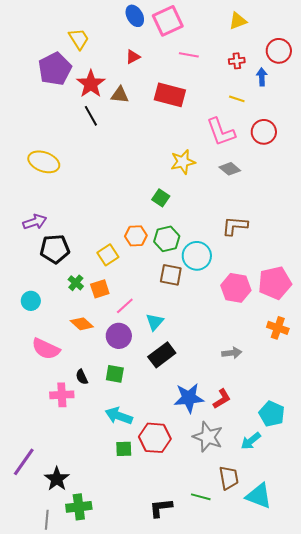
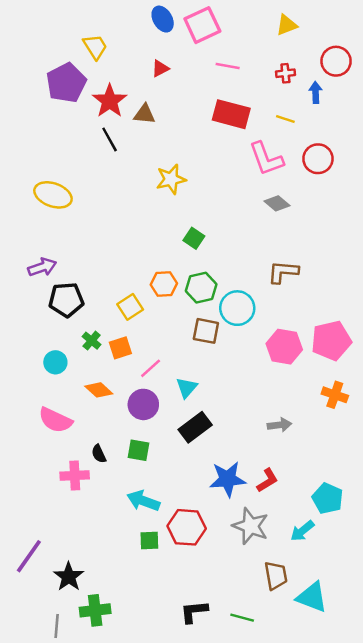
red rectangle: (170, 95) -> (231, 114), moved
yellow star: (183, 162) -> (171, 179), moved
cyan circle: (31, 301) -> (55, 362), moved
green line: (201, 497) -> (242, 618), moved

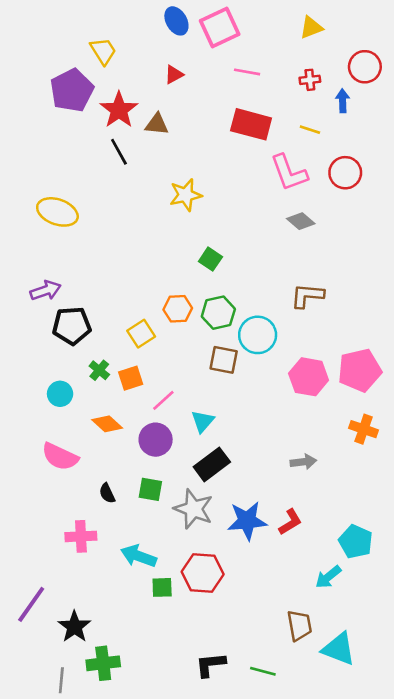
pink cross: (75, 475) -> (81, 536), moved
cyan arrow: (143, 501) -> (139, 556), moved
gray star: (251, 526) -> (193, 509), moved

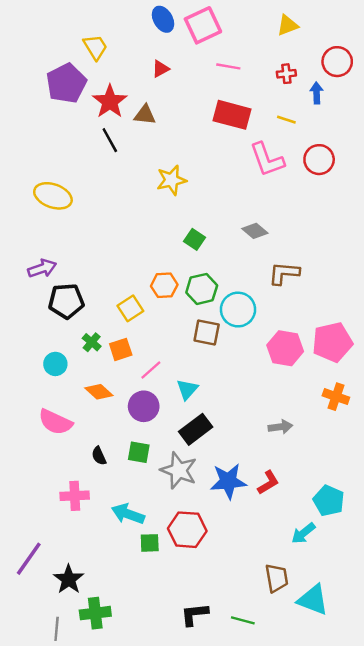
gray diamond: (301, 221) -> (255, 231), moved

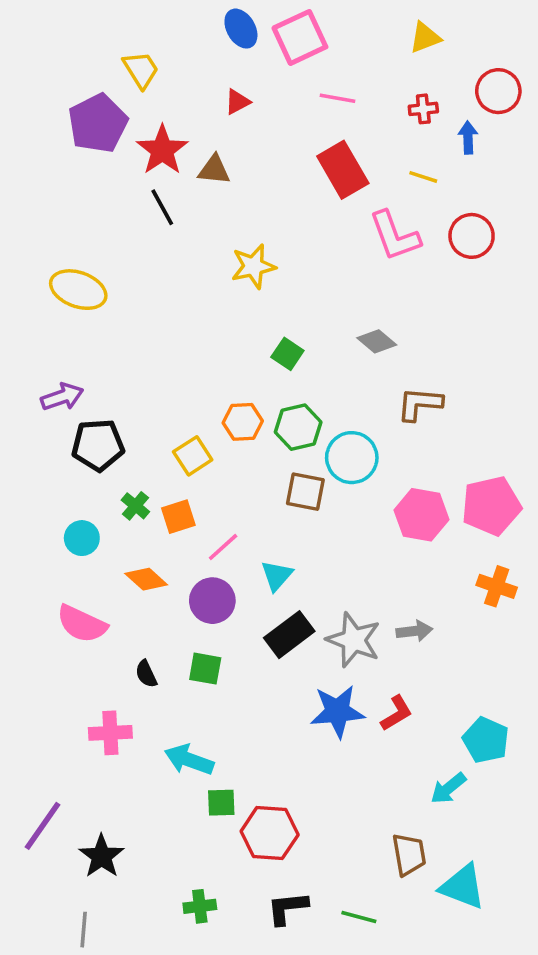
red rectangle: (232, 115) -> (343, 170), turned 45
gray star: (179, 470) -> (354, 640), moved
red hexagon: (187, 530) -> (270, 833), moved
green cross: (95, 613) -> (200, 906), moved, size x0.7

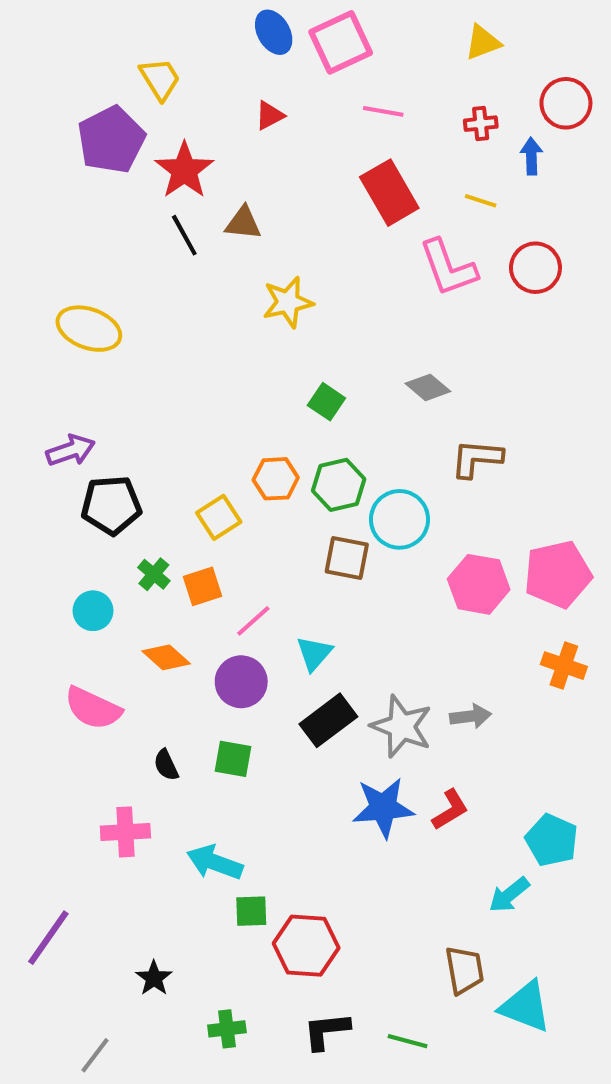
brown triangle: (214, 170) -> (243, 223), moved
black star: (101, 856) -> (154, 978), moved, size x0.7
gray line: (84, 930) -> (95, 1055), turned 32

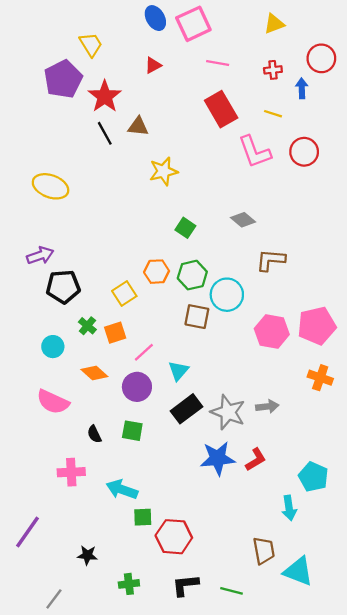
cyan arrow: (509, 895) -> (289, 508), turned -60
black star: (154, 978) -> (87, 555), turned -30

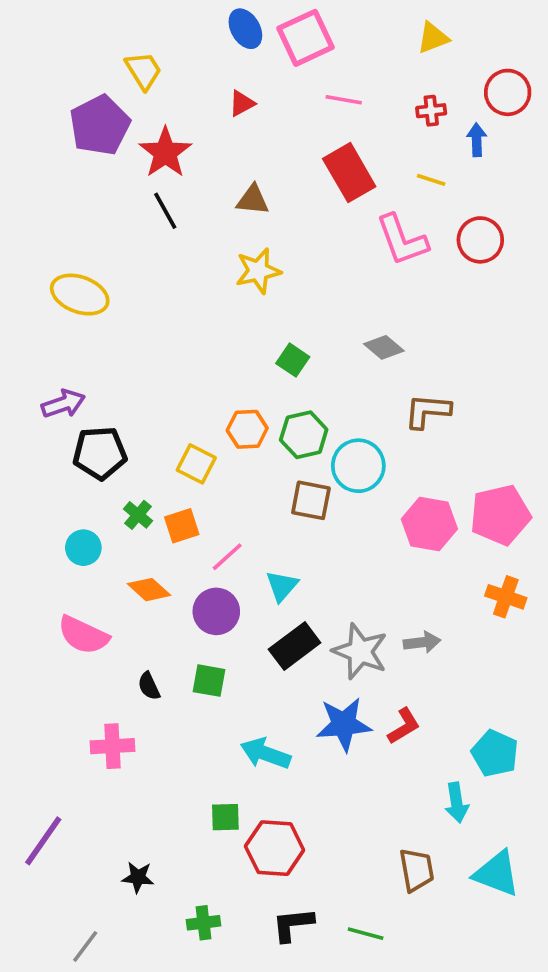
brown triangle: (138, 126) -> (253, 200), moved
yellow square: (124, 294) -> (196, 464), turned -30
cyan arrow: (122, 489) -> (265, 753), moved
cyan triangle: (298, 571) -> (497, 874), moved

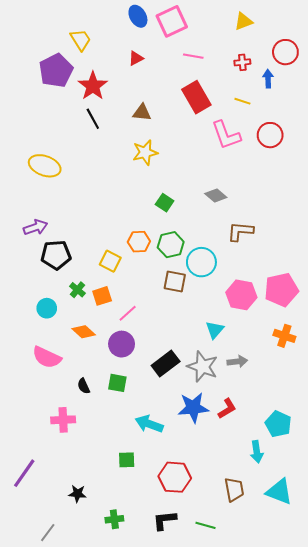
cyan triangle: (282, 586) -> (215, 330), moved
red hexagon: (275, 848) -> (175, 477), moved

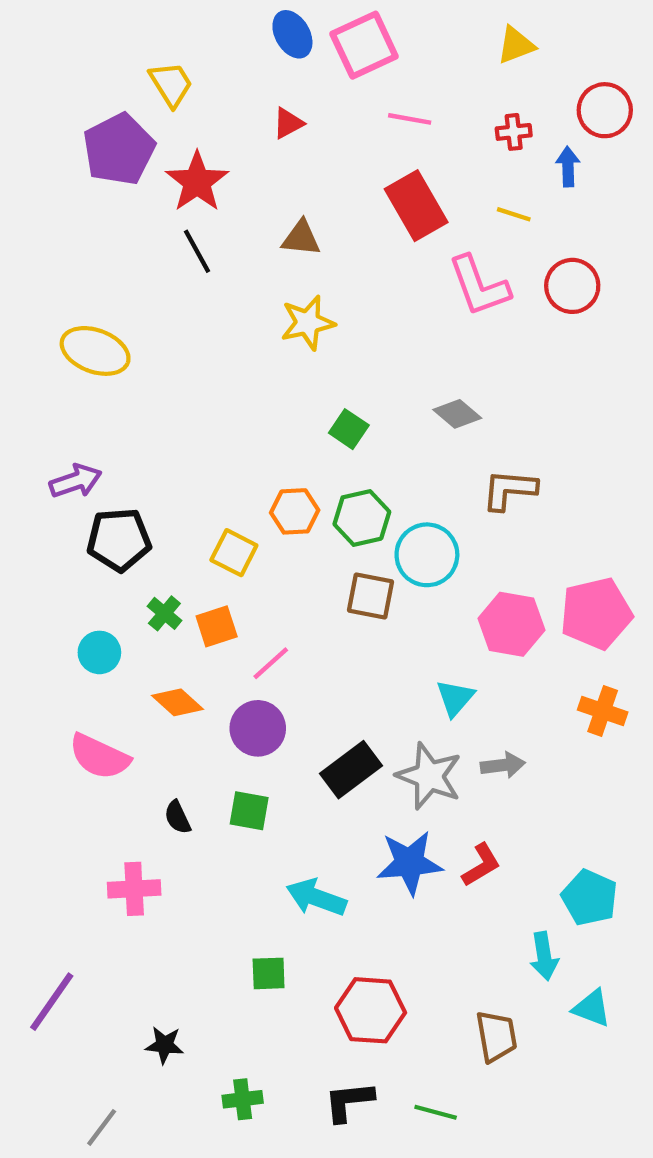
cyan triangle: (279, 492) -> (592, 1008), moved, size x0.7

